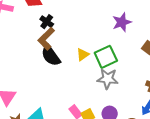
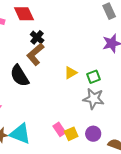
black semicircle: (51, 56) -> (19, 76), moved
green square: (106, 57) -> (94, 77), size x0.6

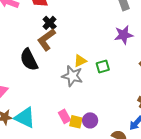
gray star: (94, 99) -> (72, 76), moved
yellow square: (71, 134) -> (76, 122), turned 32
purple circle: (93, 134) -> (90, 120), moved

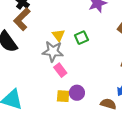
yellow triangle: (80, 61) -> (58, 35), turned -32
pink rectangle: (64, 116) -> (60, 70), moved

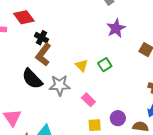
gray star: (53, 51) -> (60, 85), moved
purple circle: (77, 93) -> (118, 118), moved

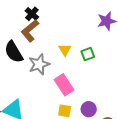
gray star: (60, 85) -> (39, 64), turned -30
pink rectangle: (88, 100) -> (64, 85), size x1.5

